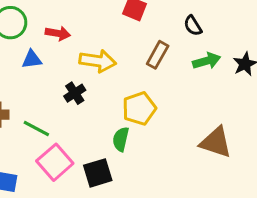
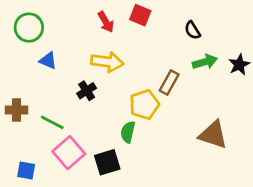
red arrow: (58, 33) -> (106, 22), moved, turned 50
brown rectangle: (158, 55) -> (169, 83), moved
blue triangle: (32, 59) -> (48, 61), turned 30

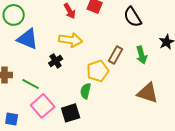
black semicircle: (192, 30) -> (133, 17), size x1.5
blue triangle: (48, 61) -> (28, 39), size x1.6
green arrow: (205, 62) -> (142, 55), moved, turned 90

